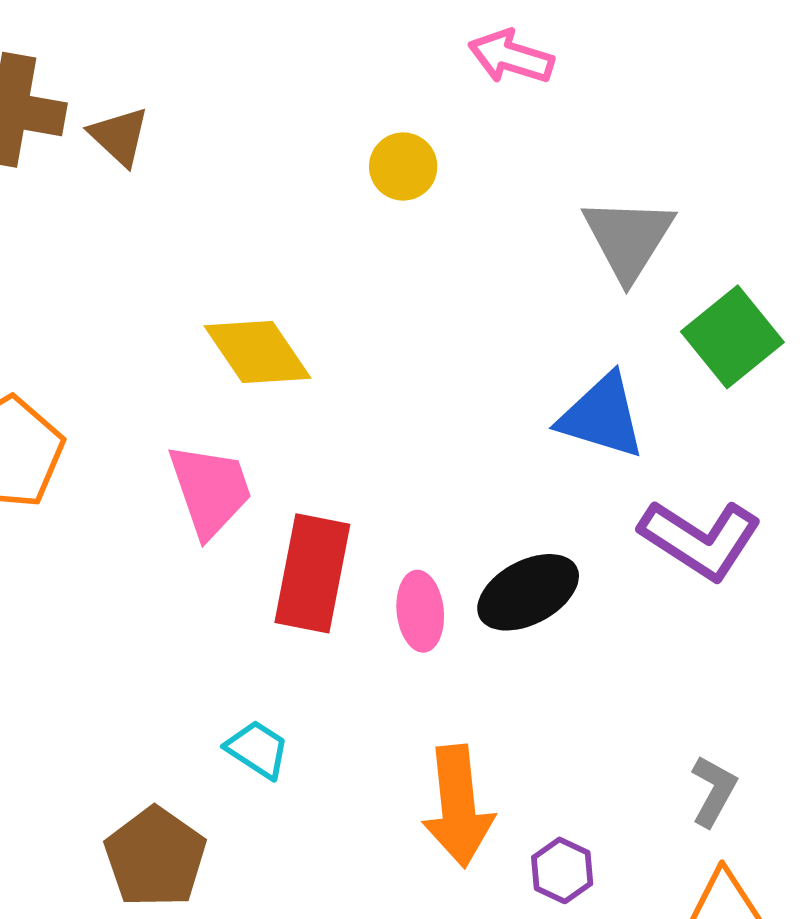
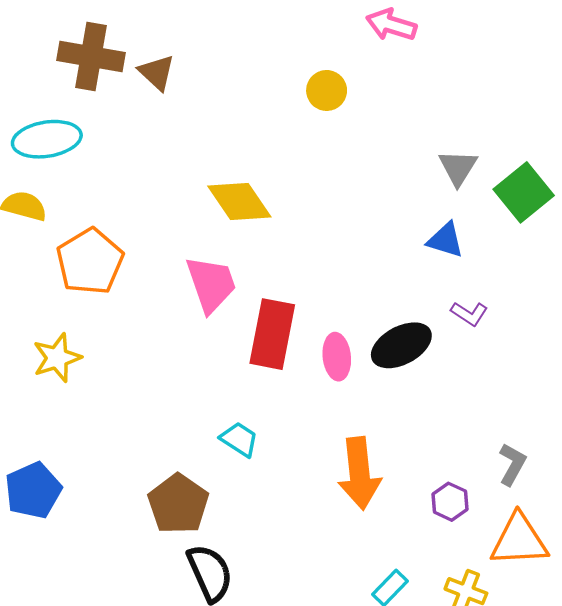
gray triangle: (628, 238) -> (458, 168), moved, size x0.7
blue triangle: (602, 416) -> (446, 240), size x0.7
purple L-shape: (700, 539) -> (469, 314), moved, size x0.5
purple hexagon: (562, 870) -> (450, 502), moved

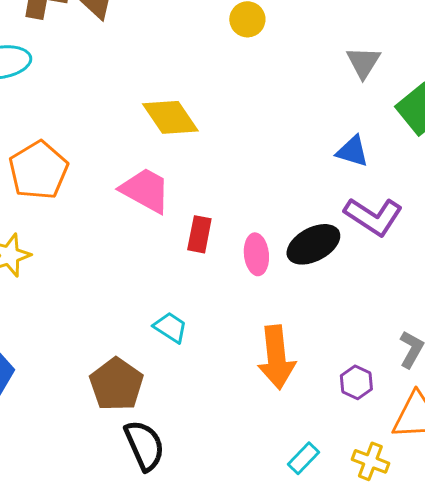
gray triangle: (458, 168) -> (363, 62), moved
pink trapezoid: (211, 284) -> (145, 190), turned -42
purple L-shape: (469, 314) -> (373, 216), size x1.8
red rectangle: (272, 334) -> (199, 234), size x0.6

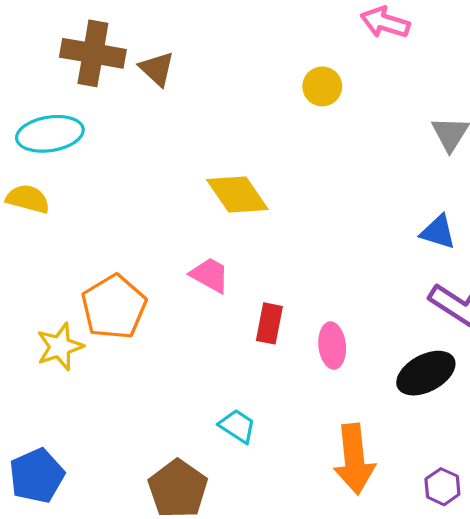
orange pentagon: (38, 170) -> (114, 307), moved
pink trapezoid: (145, 190) -> (210, 275), size x0.7
black ellipse: (313, 244) -> (426, 373), moved

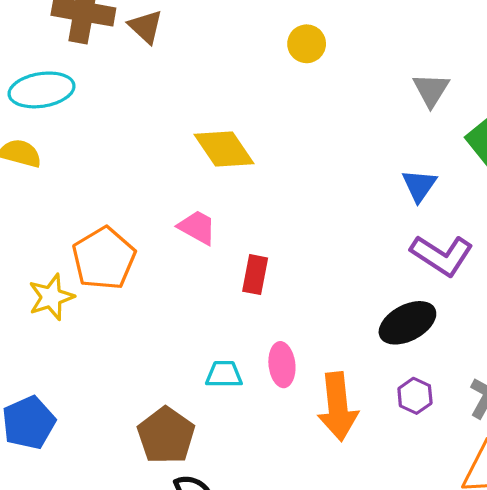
blue triangle: (438, 232) -> (419, 185), turned 48
pink ellipse: (332, 346) -> (282, 365), moved
cyan trapezoid: (237, 426) -> (224, 374), turned -33
purple hexagon: (442, 487) -> (415, 396), moved

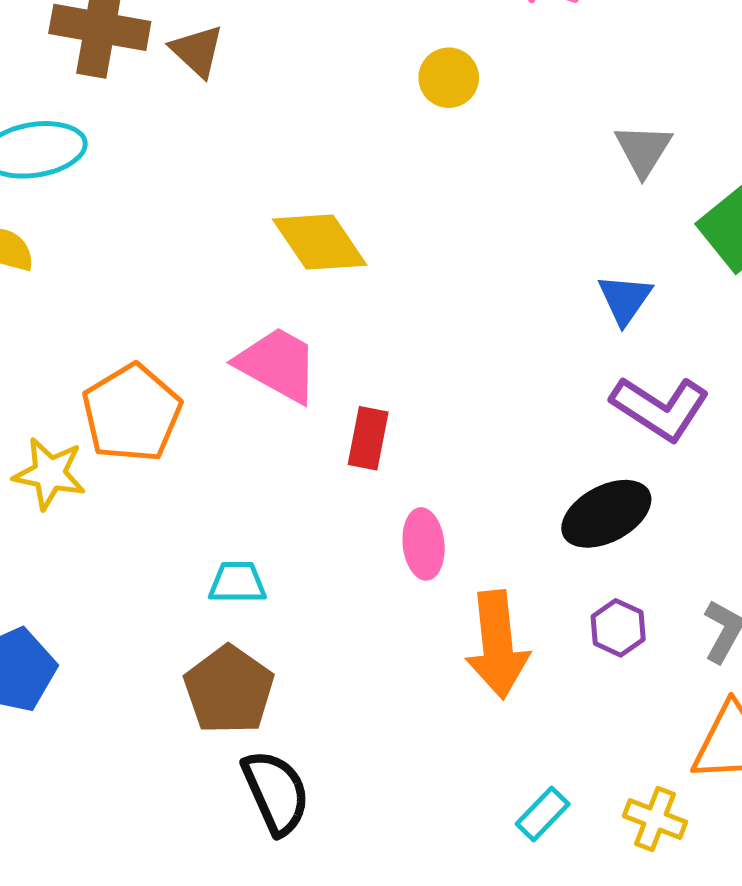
pink trapezoid: (197, 227) -> (278, 365), size x1.4
yellow star: (51, 297) -> (50, 474), turned 30
pink ellipse: (282, 365) -> (424, 544), moved
cyan trapezoid: (224, 374) -> (237, 583), moved

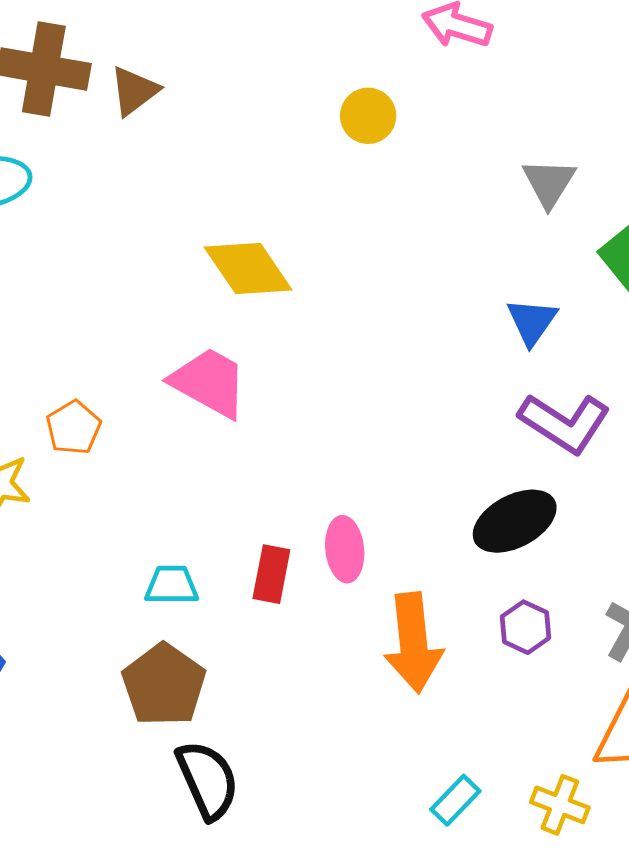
brown triangle: (197, 51) -> (134, 91), turned 40
orange pentagon: (132, 413) -> (73, 428), size x0.6
red rectangle: (368, 438) -> (271, 574), moved

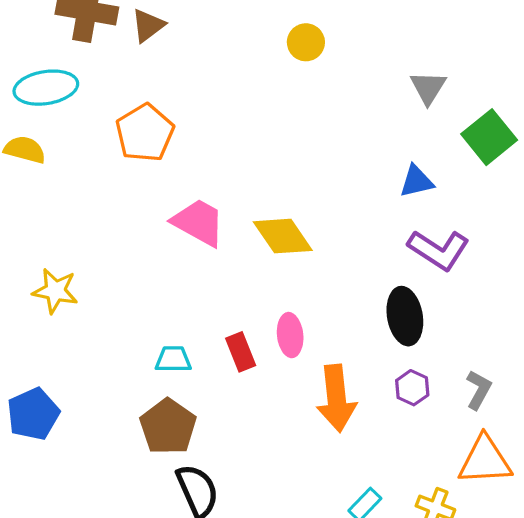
yellow diamond: (248, 269) -> (283, 236), moved
blue triangle: (532, 322) -> (416, 181), turned 42
orange pentagon: (73, 428) -> (145, 133), moved, size x1.6
black ellipse: (515, 521) -> (405, 316), turned -72
red rectangle: (271, 574) -> (241, 352), turned -33

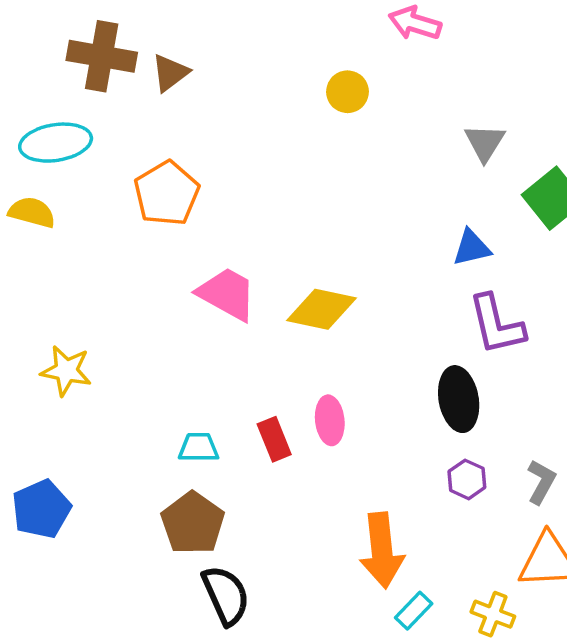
yellow diamond: (283, 236) -> (322, 309), turned -44
purple L-shape: (439, 250) -> (496, 325), turned 44
orange arrow: (336, 398) -> (382, 550), moved

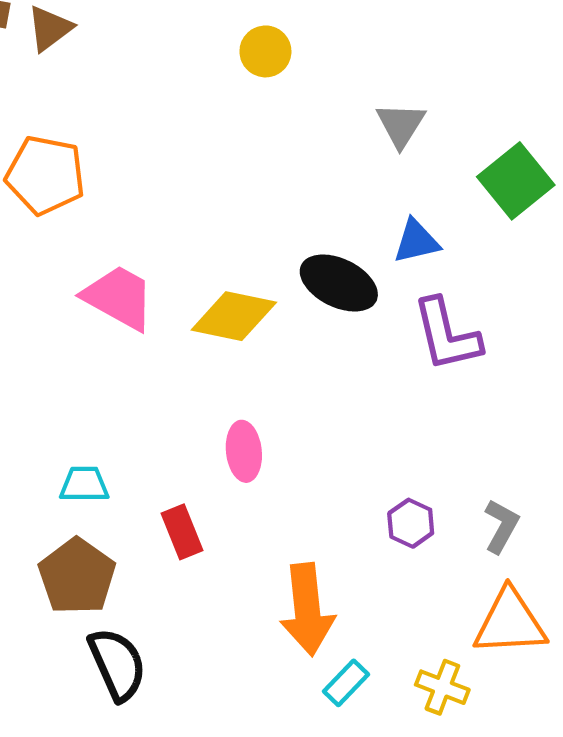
gray triangle: (485, 143) -> (401, 125), moved
orange pentagon: (167, 193) -> (45, 175), turned -30
black ellipse: (459, 399) -> (339, 283), moved, turned -54
red rectangle: (274, 439) -> (182, 532), moved

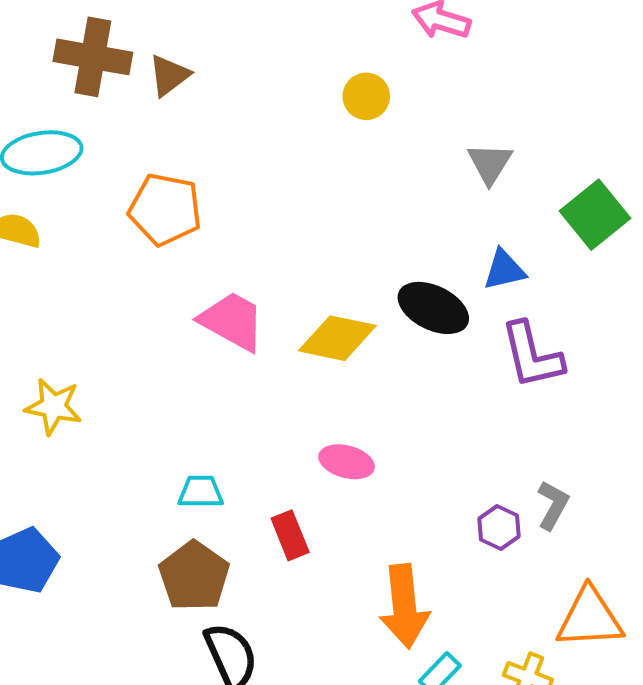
pink ellipse: (244, 451) -> (347, 462), turned -69
gray L-shape: (501, 526) -> (553, 505), moved

